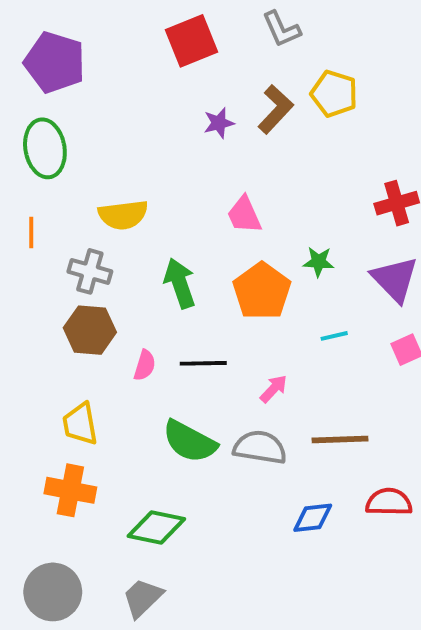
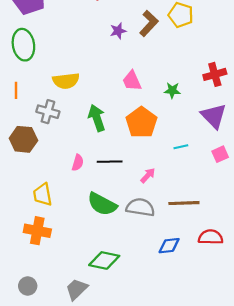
green star: (319, 262) -> (172, 90), moved
brown hexagon: (90, 330) -> (23, 139), moved
green diamond: (156, 527) -> (104, 260), moved
gray circle: (53, 592) -> (28, 286), size x0.6

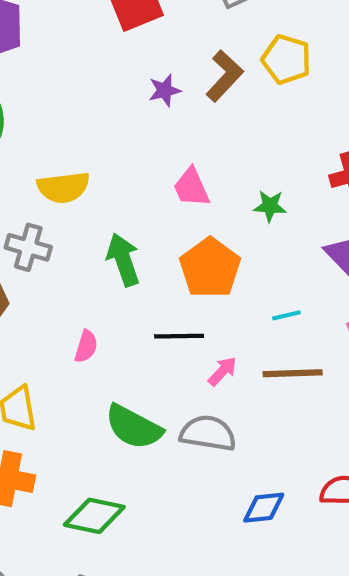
black line: (110, 162) -> (179, 336), moved
brown line: (184, 203) -> (293, 373), moved
green diamond: (104, 260) -> (94, 516), moved

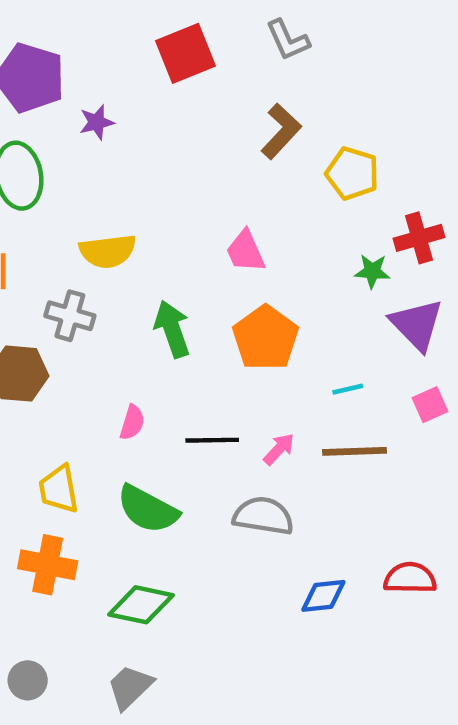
yellow pentagon: (286, 59) -> (352, 173), moved
purple star: (165, 90) -> (97, 122), moved
green star: (270, 206) -> (372, 271), moved
black line: (179, 336) -> (212, 440), moved
green semicircle: (134, 427) -> (148, 509), moved

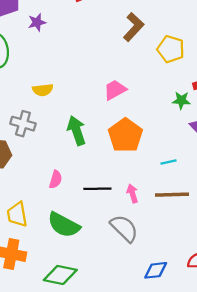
yellow semicircle: (108, 251) -> (43, 90), size x0.7
pink trapezoid: (246, 251) -> (115, 90), turned 85
pink arrow: (279, 449) -> (132, 193), turned -60
gray semicircle: (263, 516) -> (124, 228), turned 36

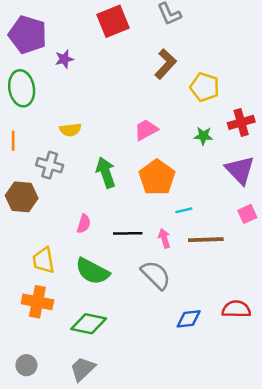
green star: (181, 100) -> (203, 136), moved
cyan line: (168, 162) -> (184, 210), moved

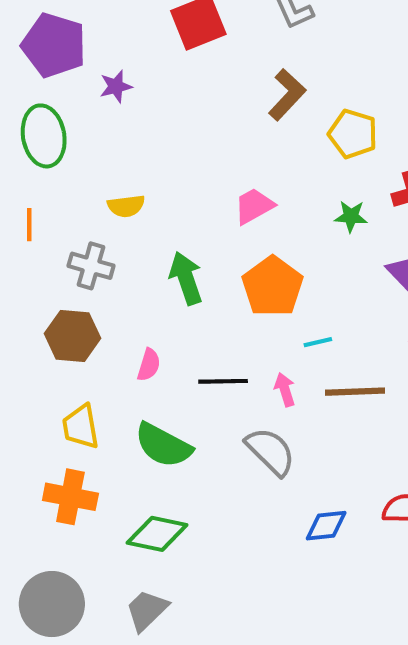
brown hexagon: (22, 197) -> (72, 336), moved
gray circle: (26, 365) -> (52, 604), size x1.8

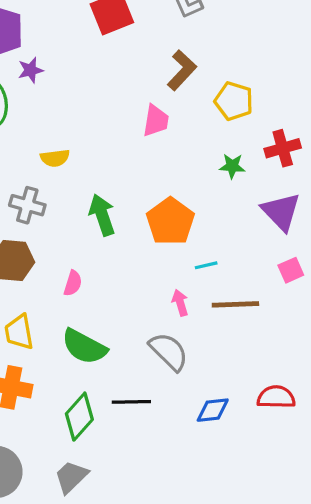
purple star: (116, 86) -> (31, 70), moved
pink trapezoid: (254, 206) -> (156, 121), moved, turned 128
black line: (223, 381) -> (131, 402), moved
green diamond: (157, 534) -> (79, 417), turned -60

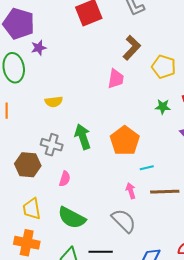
gray cross: (27, 205) -> (52, 145), moved

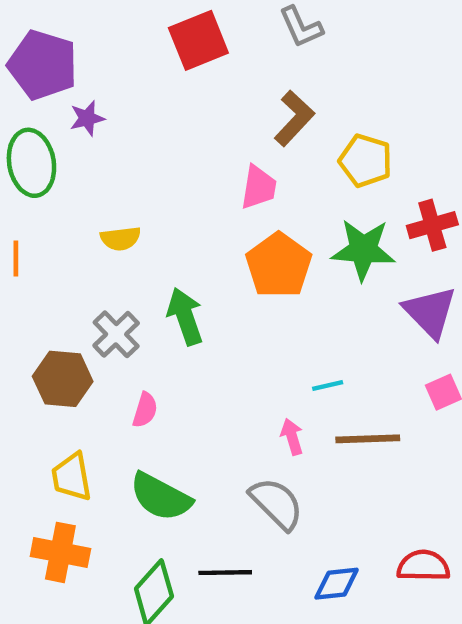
green star: (163, 107) -> (363, 250), size x1.8
orange pentagon: (125, 141) -> (279, 265), moved
gray cross: (52, 145) -> (116, 334), turned 30

